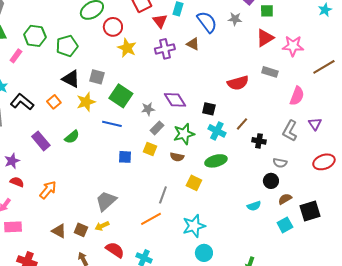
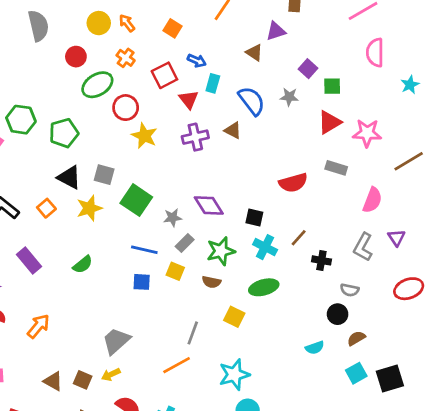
blue line: (112, 124) -> (144, 250), moved
green semicircle: (72, 137) -> (83, 264), moved
black square: (310, 211) -> (390, 379), moved

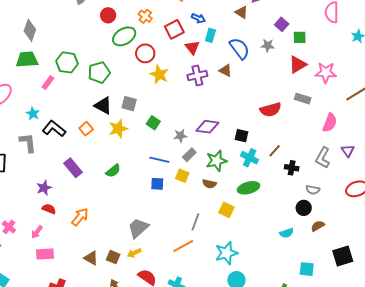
green square: (136, 200) -> (153, 123), size x0.6
purple diamond: (209, 205) -> (207, 127), turned -50
cyan square: (356, 373) -> (307, 269), moved, turned 35

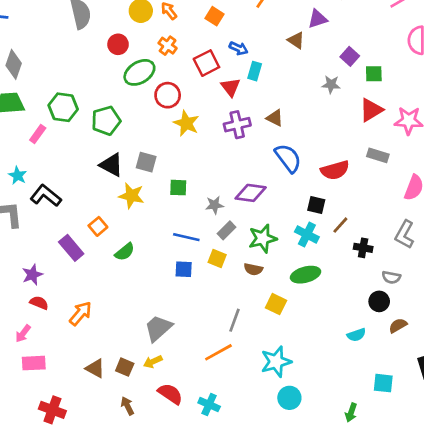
blue semicircle: (239, 48) -> (288, 158), moved
green square: (153, 123) -> (178, 188), turned -32
orange square: (86, 129) -> (98, 226), moved
yellow star: (118, 129) -> (131, 196), turned 30
black square: (242, 136) -> (316, 205), moved

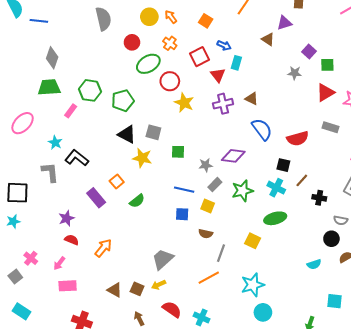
brown semicircle: (253, 269) -> (206, 234), moved

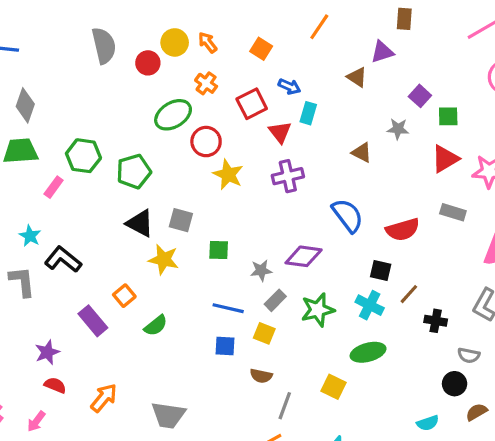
red circle: (132, 42) -> (148, 63), moved
brown triangle: (252, 99) -> (362, 153), moved
gray trapezoid: (163, 259) -> (168, 415), moved, turned -130

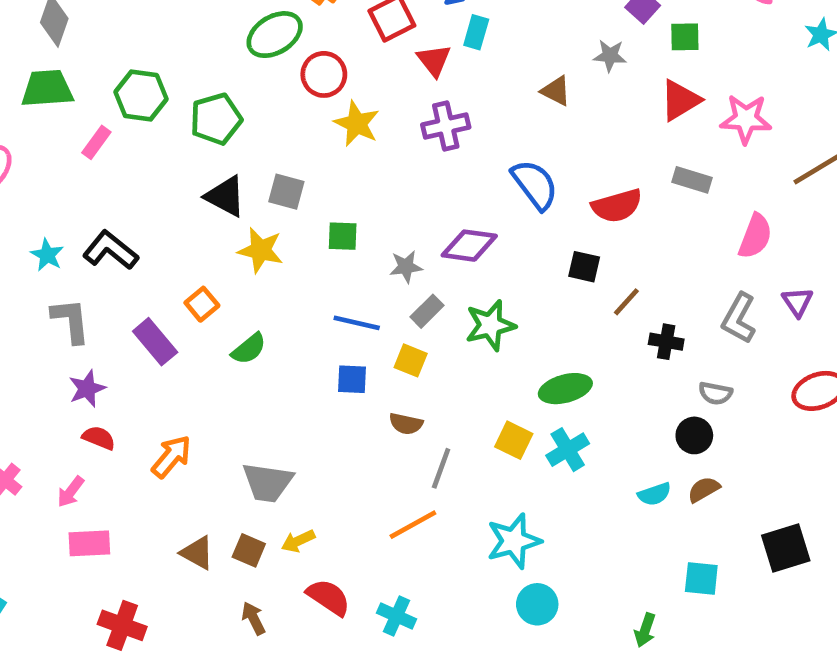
cyan star: (30, 236) -> (47, 255), moved
gray L-shape: (22, 281) -> (71, 321), moved
cyan cross: (370, 305) -> (568, 450), moved, turned 32
brown semicircle: (477, 412) -> (704, 489), moved

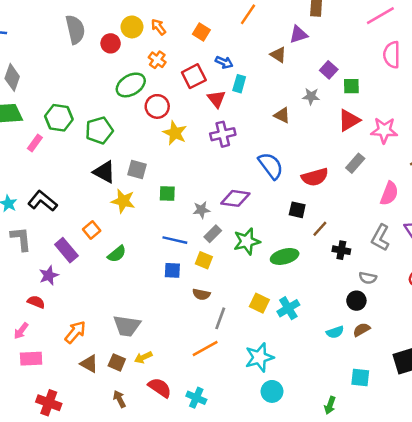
gray rectangle: (692, 180) -> (355, 163), turned -66
purple star: (87, 389) -> (49, 275), moved
green ellipse: (565, 389) -> (285, 256), moved
orange arrow: (171, 457) -> (75, 332), moved

